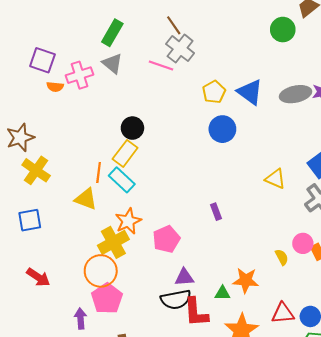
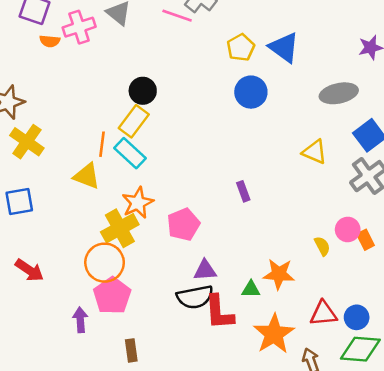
gray ellipse: (295, 94) -> (339, 93), moved

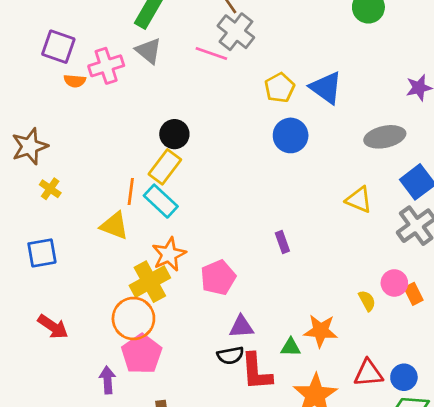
yellow cross: (27, 142) -> (50, 189), size x0.6
black semicircle: (195, 297) -> (230, 355), size x0.7

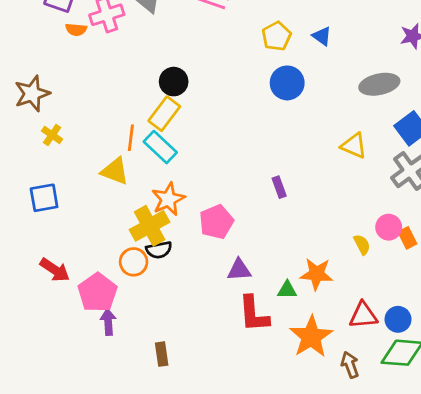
blue triangle: (326, 88) -> (322, 36), size x0.6
orange circle: (133, 319) -> (134, 262), size x0.7
pink pentagon: (142, 354) -> (97, 293), moved
black semicircle: (230, 355) -> (159, 250), moved

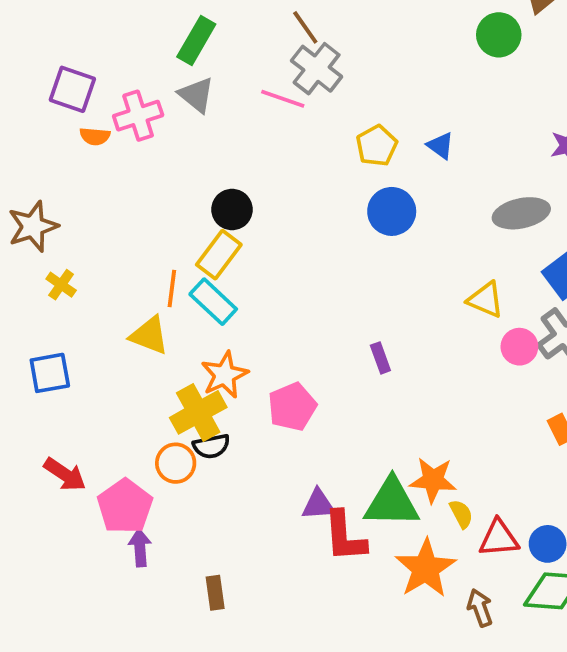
pink circle: (389, 227) -> (519, 347), moved
yellow semicircle: (362, 245) -> (461, 514), moved
purple triangle: (239, 270) -> (318, 504), moved
green triangle: (287, 290) -> (392, 503), size x2.0

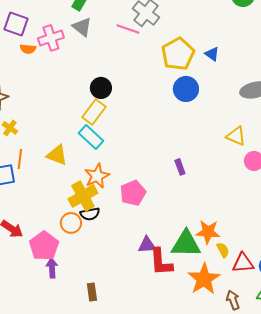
yellow pentagon: (377, 146) -> (178, 54), size x1.5
orange line: (172, 288) -> (20, 159), moved

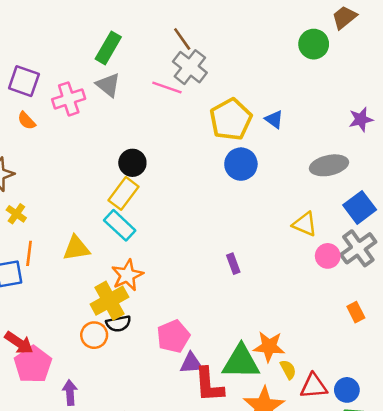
orange semicircle: (28, 49) -> (27, 121), moved, turned 42
yellow triangle: (57, 155) -> (76, 248), turned -30
pink pentagon: (133, 193) -> (173, 336), moved
pink pentagon: (44, 246) -> (33, 364), moved

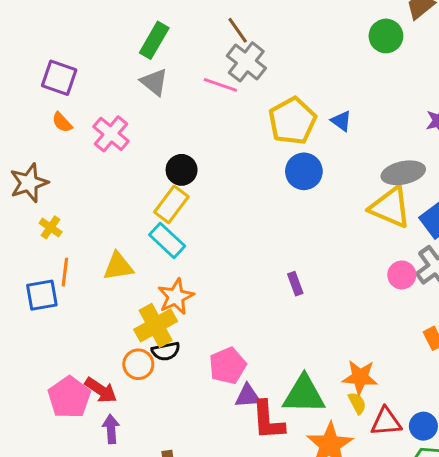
pink cross: (69, 99) -> (111, 134), moved, turned -32
yellow triangle: (305, 224) -> (390, 207), moved, size x1.5
red arrow: (19, 343) -> (101, 390), moved
orange star: (269, 347) -> (360, 377), moved

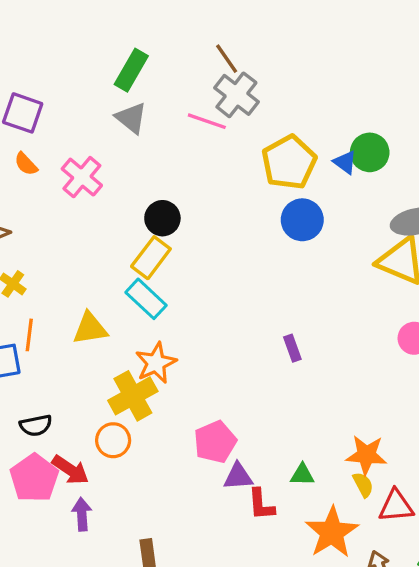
green circle: (386, 36) -> (370, 152), moved
black semicircle: (166, 351) -> (36, 425), moved
green triangle: (304, 394) -> (302, 475), size x0.5
red L-shape: (268, 420) -> (261, 504), size x0.7

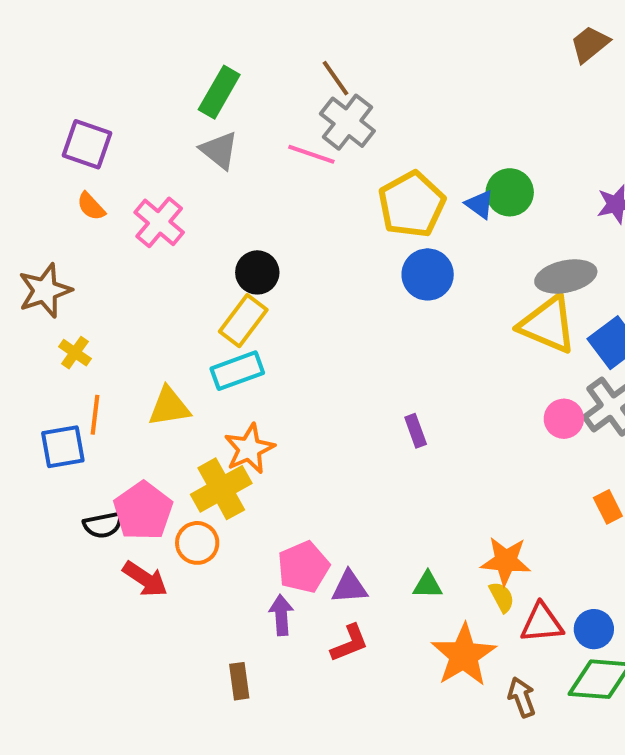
cyan rectangle: (146, 299) -> (237, 371), turned -63
pink pentagon: (215, 442) -> (303, 567), moved
pink pentagon: (34, 478) -> (143, 511), moved
red L-shape: (261, 504) -> (349, 643), moved, turned -108
purple arrow: (82, 514) -> (281, 615), moved

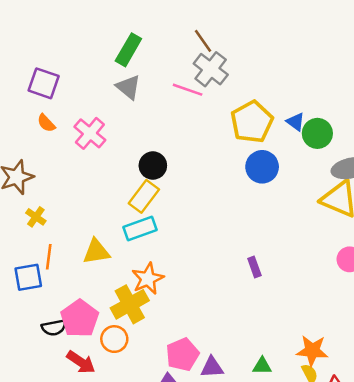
green circle: (510, 192) -> (317, 133), moved

